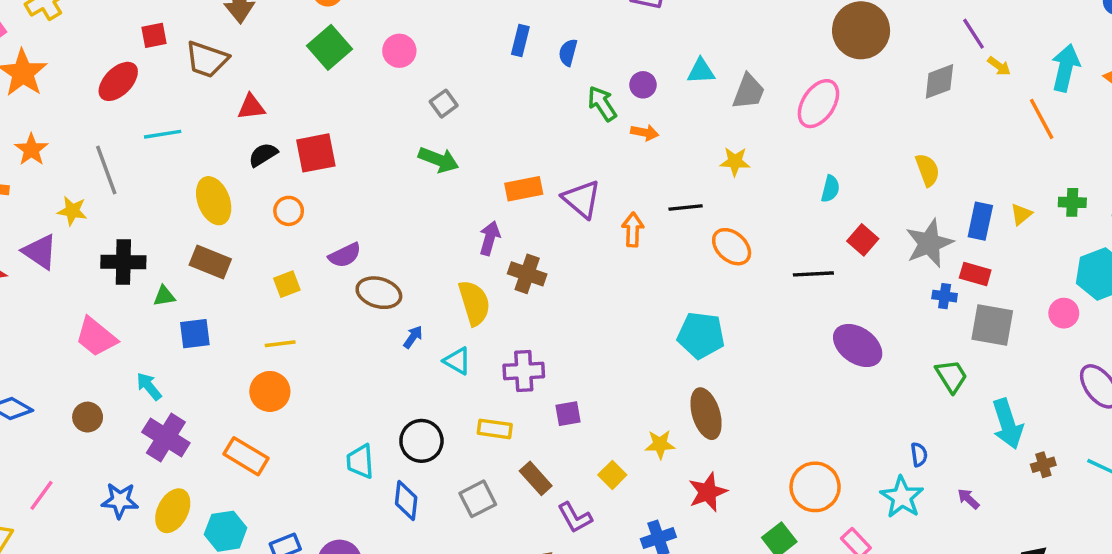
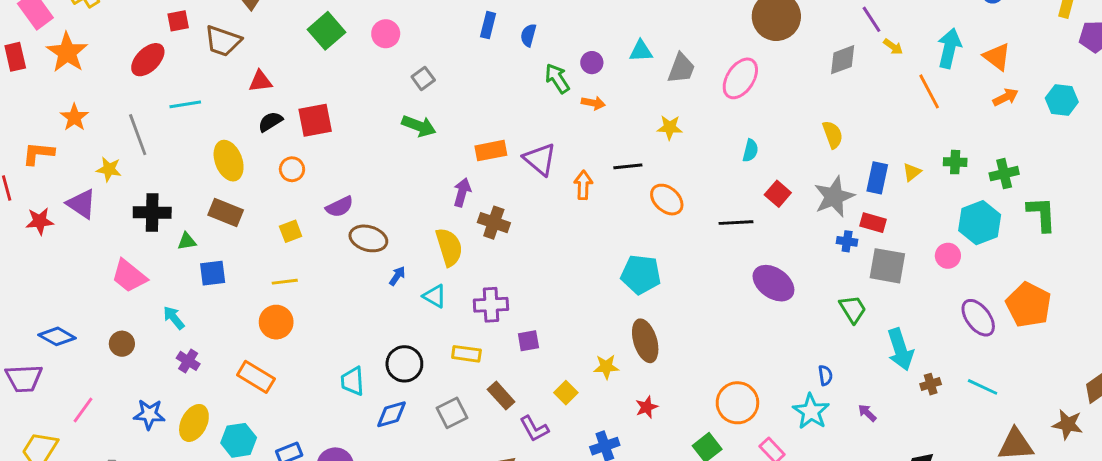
purple cross: (166, 437) -> (188, 361), size x0.6
red star: (708, 492) -> (647, 407), size x0.7
blue diamond: (406, 501) -> (391, 414), turned 68

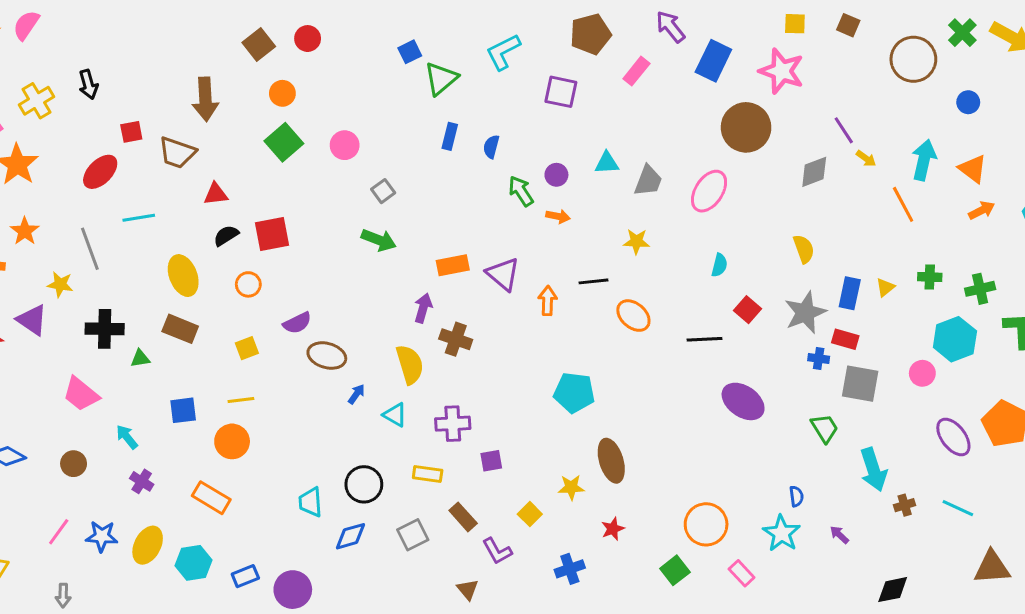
blue square: (213, 273) -> (183, 410), moved
cyan pentagon: (641, 274) -> (574, 393), moved
pink line: (83, 410) -> (59, 532), moved

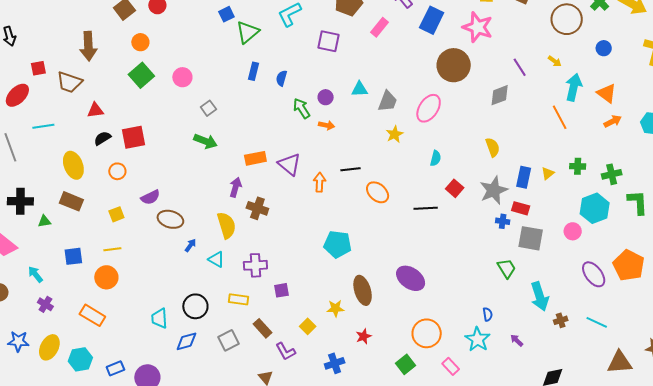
yellow arrow: (866, 158) -> (555, 61), moved
yellow star: (636, 241) -> (395, 134), moved, turned -30
purple ellipse: (743, 401) -> (411, 278), moved

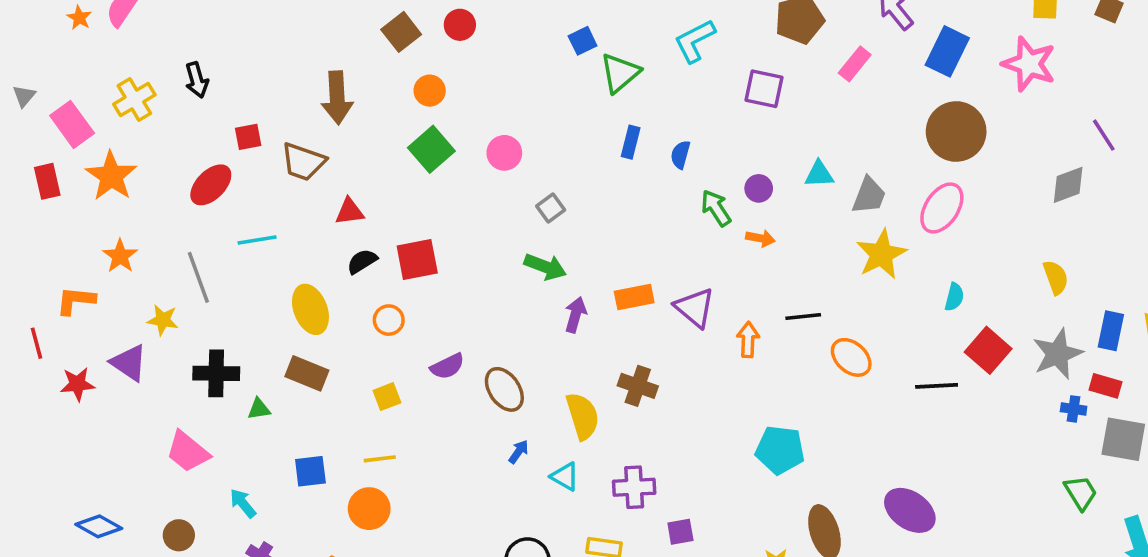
brown circle: (454, 65) -> (956, 132), moved
yellow star: (395, 134) -> (881, 254), size x1.6
purple arrow: (235, 187) -> (575, 315), moved
red square: (455, 188) -> (988, 350), size x1.4
brown ellipse: (170, 219) -> (504, 389), moved, turned 40

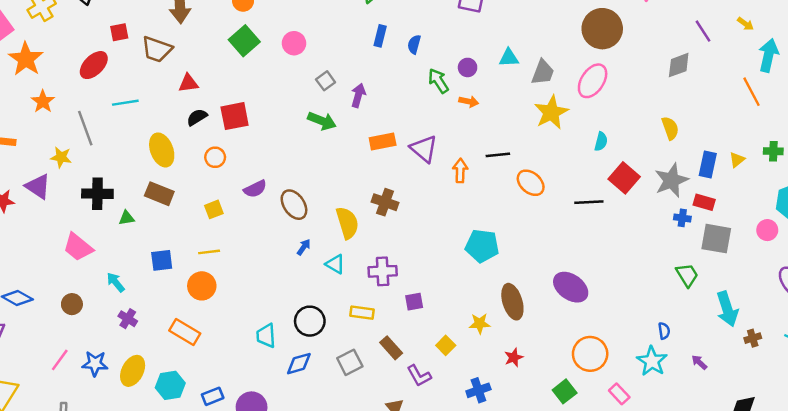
orange star: (120, 256) -> (43, 101), moved
purple arrow: (575, 315) -> (358, 95), moved

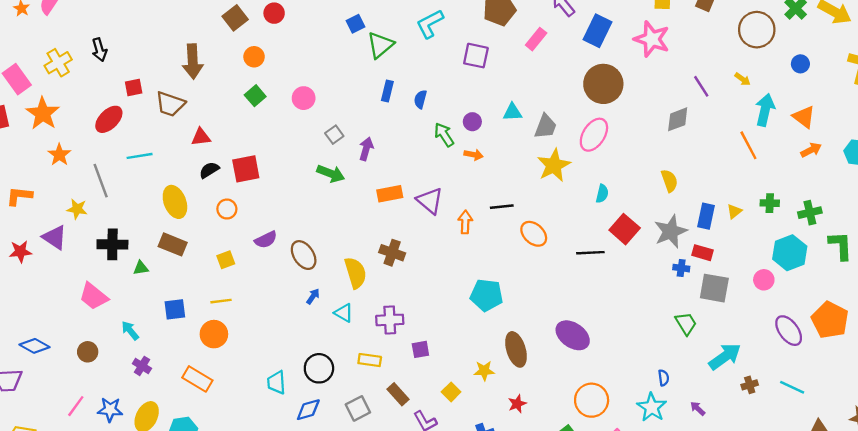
green square: (244, 41) -> (255, 96), size x0.7
cyan arrow: (727, 309) -> (725, 357), turned -108

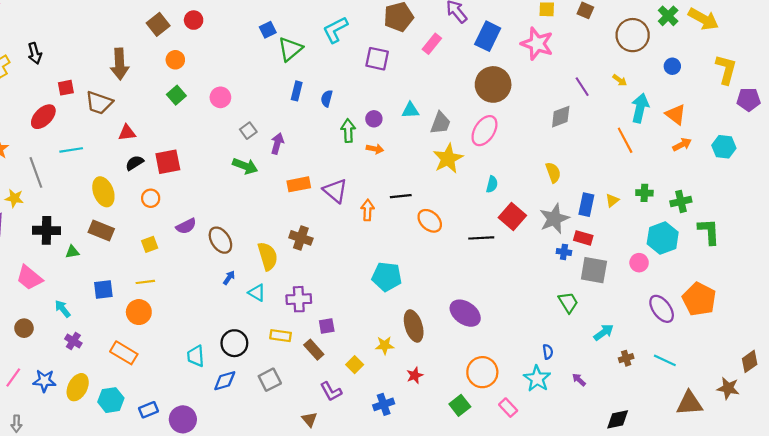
green arrow: (444, 135) -> (348, 131), turned 30
cyan arrow: (725, 357) -> (604, 332), size x0.7
brown rectangle: (398, 394) -> (314, 350), moved

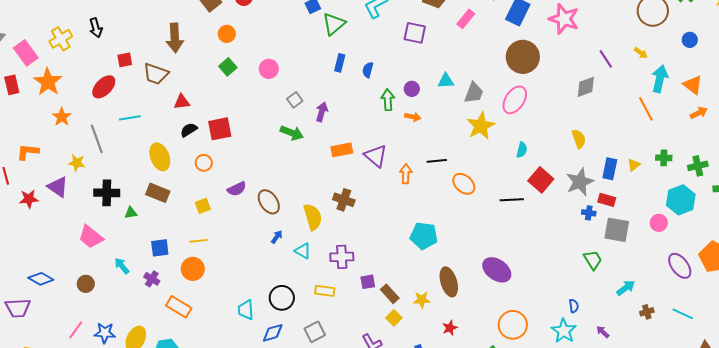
purple cross: (73, 341) -> (152, 279), moved
brown rectangle: (314, 350) -> (390, 294), moved

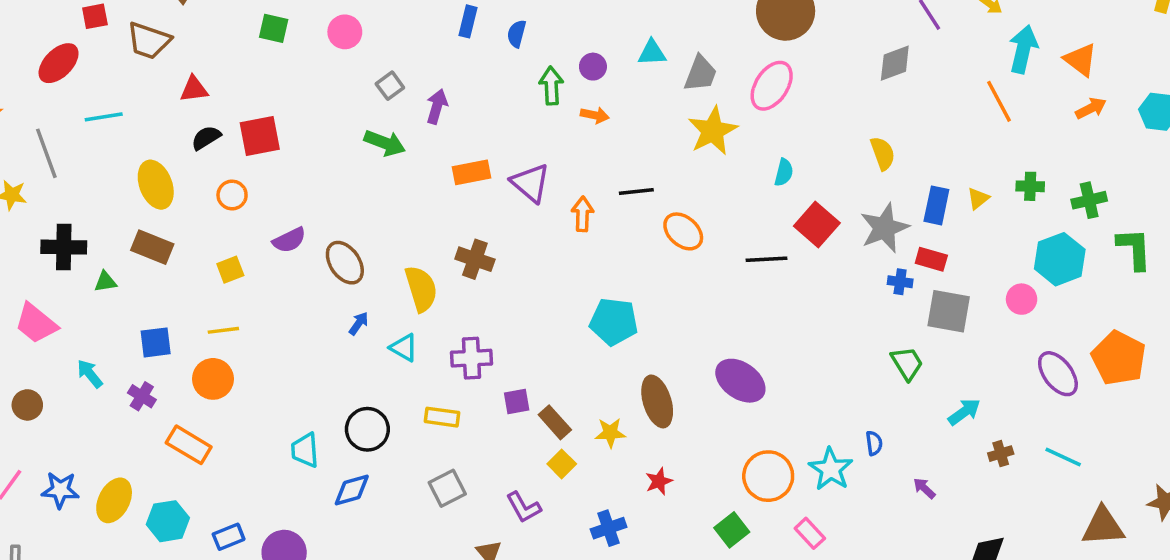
green square: (228, 67) -> (274, 28), turned -36
cyan star: (564, 331) -> (831, 469), moved
gray square: (315, 332) -> (447, 488), moved

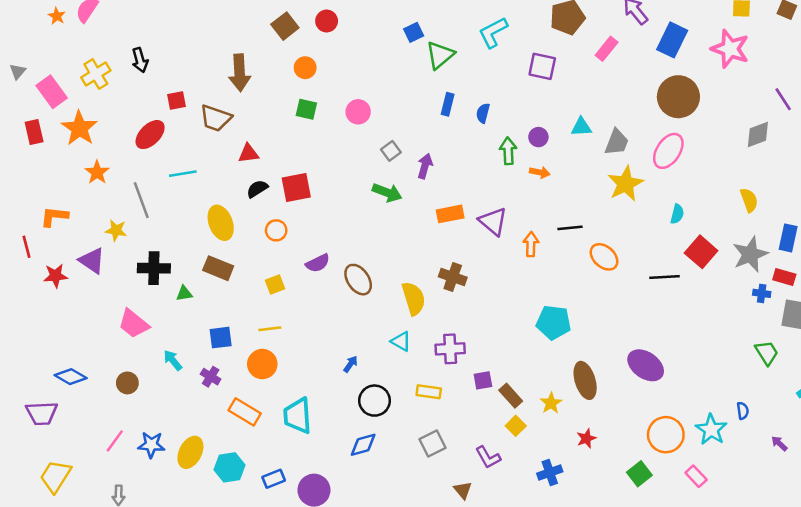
blue arrow: (359, 323) -> (351, 364), moved
yellow star: (610, 433) -> (551, 403), turned -30
cyan trapezoid: (305, 450) -> (298, 416), moved, size x1.4

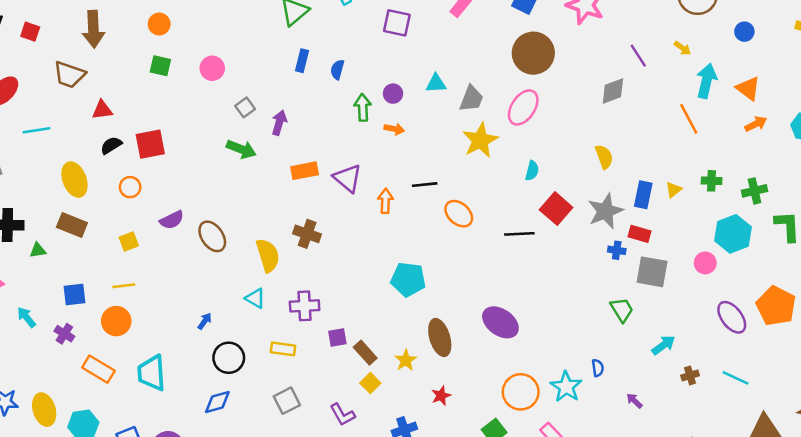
red square: (177, 100) -> (30, 32), moved, turned 30
yellow ellipse: (190, 452) -> (44, 410), turned -44

